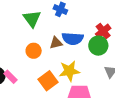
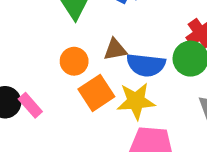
blue semicircle: (73, 39) -> (146, 65), moved
orange square: (48, 81) -> (96, 93), moved

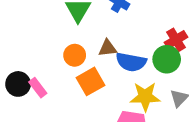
yellow star: (136, 101) -> (145, 97), moved

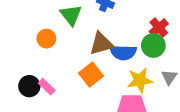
brown triangle: (108, 48) -> (101, 44), size x1.5
orange circle: (75, 55) -> (46, 39), moved

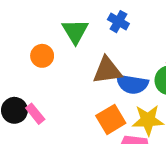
orange square: (91, 74) -> (111, 119), moved

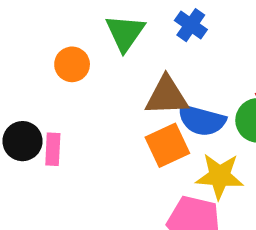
pink rectangle: (35, 114) -> (53, 149), turned 36
orange square: (111, 119) -> (167, 145), moved

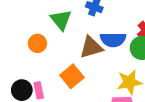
blue semicircle: (202, 120) -> (113, 40), moved
orange square: (167, 145) -> (72, 76), moved

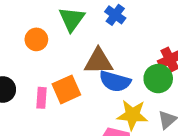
blue semicircle: (113, 40) -> (115, 81), moved
pink rectangle: (39, 90) -> (42, 98), moved

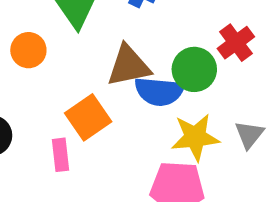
green circle: (158, 79) -> (194, 69), moved
pink rectangle: (42, 98) -> (60, 155), moved

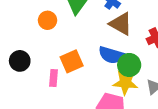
brown triangle: (129, 66) -> (121, 24), moved, turned 30
green circle: (194, 69) -> (129, 65), moved

